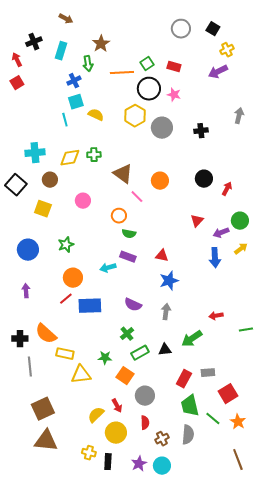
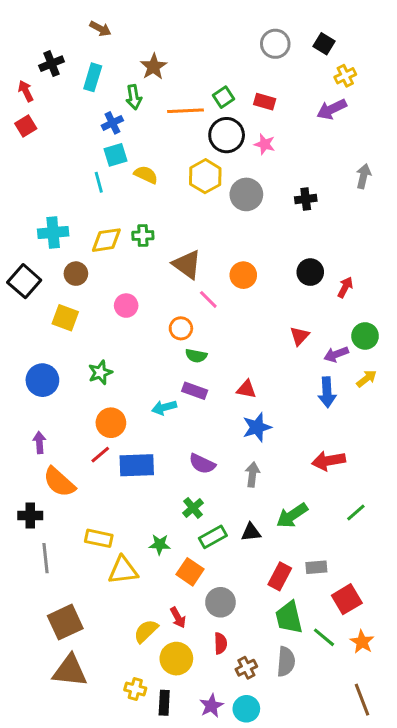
red arrow: (216, 316) -> (329, 461), moved, size x1.5
green line: (246, 330) -> (356, 512), moved, turned -32
orange semicircle: (46, 334) -> (59, 482), moved

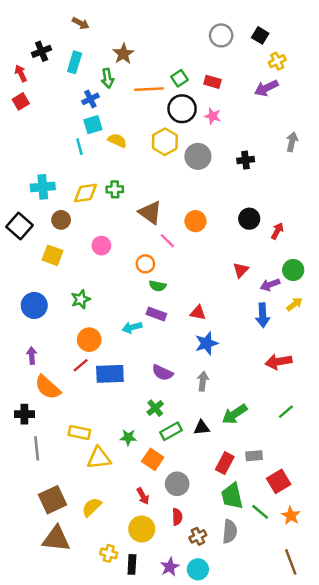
red arrow: (329, 461) -> (279, 362), moved
yellow semicircle: (146, 631) -> (92, 507), moved

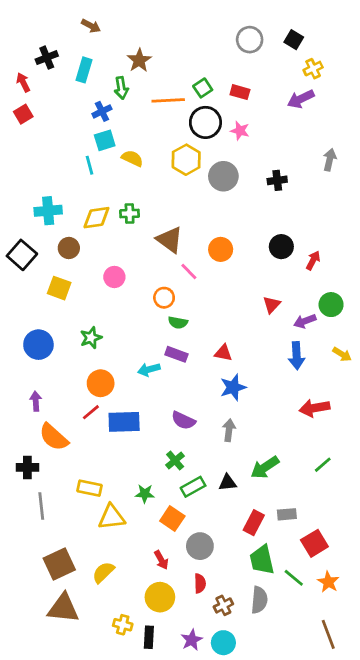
yellow arrow: (294, 304) -> (342, 354), moved, turned 70

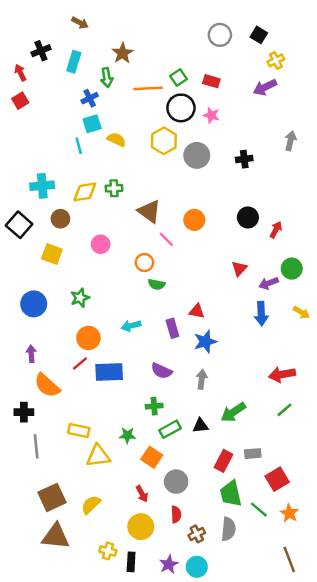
purple rectangle: (176, 354) -> (172, 328), moved, turned 54
red arrow: (314, 408) -> (282, 374), moved
green cross: (175, 461) -> (154, 406), turned 35

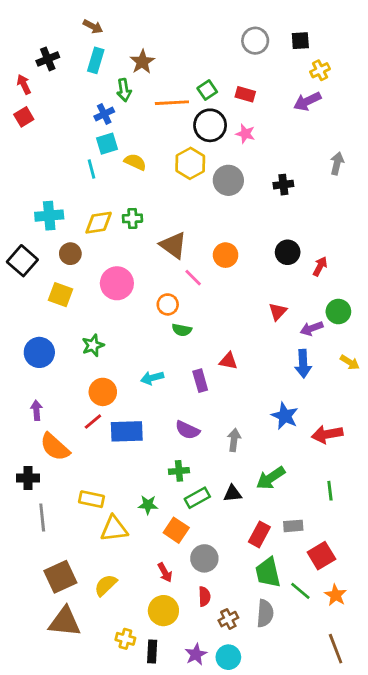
black square: (259, 35) -> (300, 41), turned -35
cyan rectangle: (74, 62) -> (96, 60), moved
pink circle: (101, 244) -> (117, 283), size x1.5
blue star: (205, 342) -> (285, 416), moved, turned -30
green line: (284, 410) -> (330, 491), moved, turned -56

